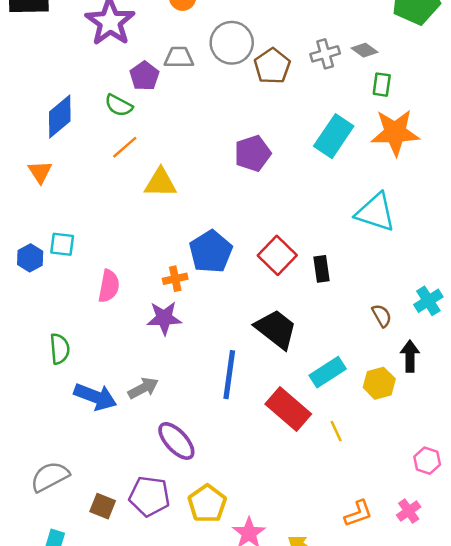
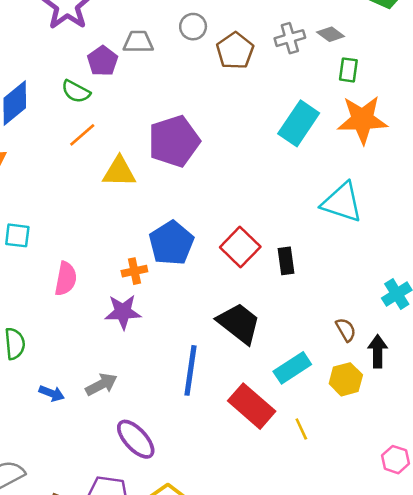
gray circle: (232, 43) -> (193, 27), size x0.6
purple pentagon: (253, 153) -> (174, 141), moved, size x1.4
brown semicircle: (382, 316) -> (346, 330), moved
blue arrow: (95, 397) -> (52, 393), size x0.6

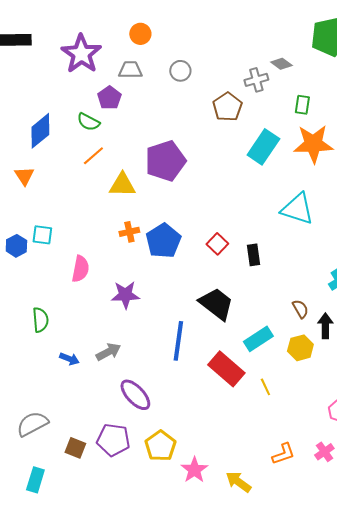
gray diamond: (331, 34) -> (281, 64), moved
gray trapezoid: (138, 42) -> (130, 70), moved
brown pentagon: (235, 51) -> (227, 107), moved
red square: (240, 247) -> (217, 244), size x0.7
orange cross: (134, 271) -> (129, 232), moved

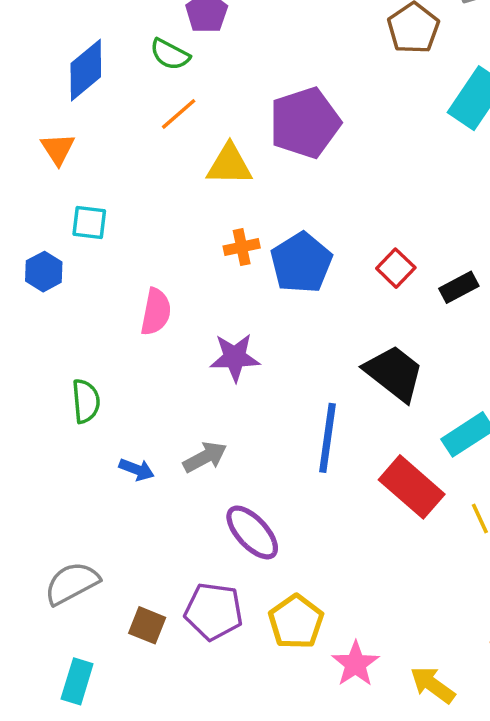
cyan square: (42, 235) -> (89, 222), moved
black rectangle: (253, 255) -> (459, 287), turned 70

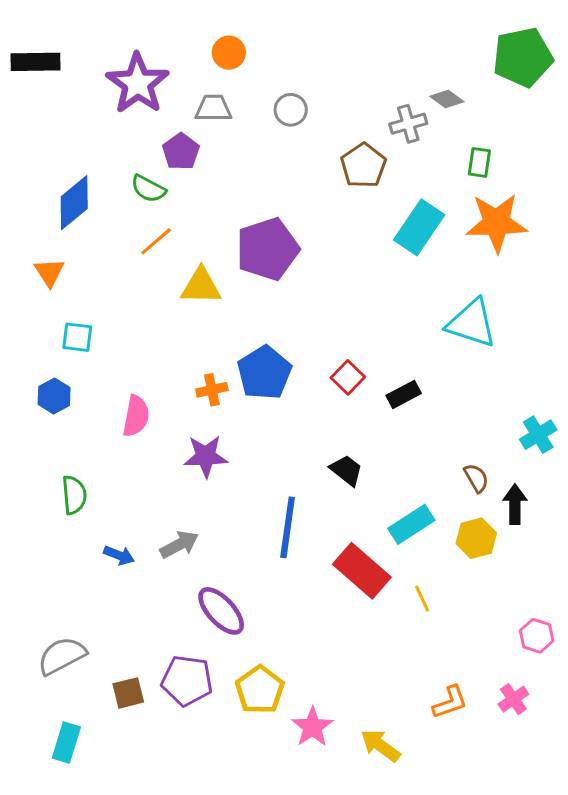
orange cross: (242, 247) -> (212, 390), moved
blue hexagon: (44, 272) -> (54, 396), moved
black trapezoid: (394, 373) -> (346, 470), size x0.6
brown square: (147, 625) -> (128, 693), turned -36

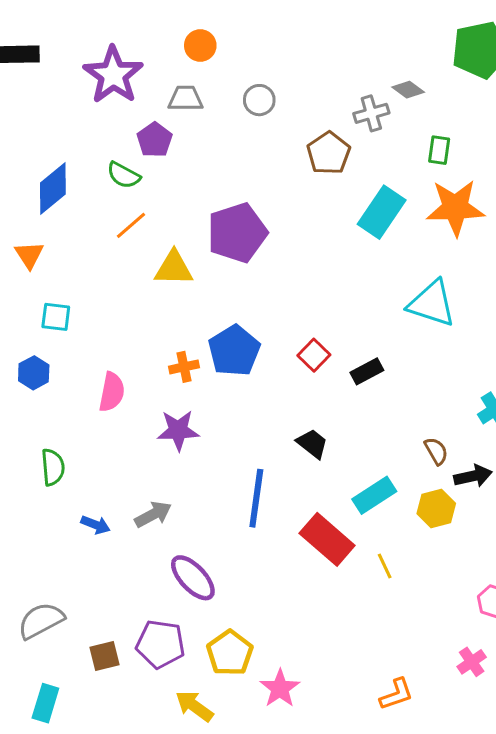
black arrow: (515, 504) -> (473, 476), turned 78
orange L-shape: (450, 702) -> (396, 694), moved
yellow arrow: (380, 746) -> (194, 706), moved

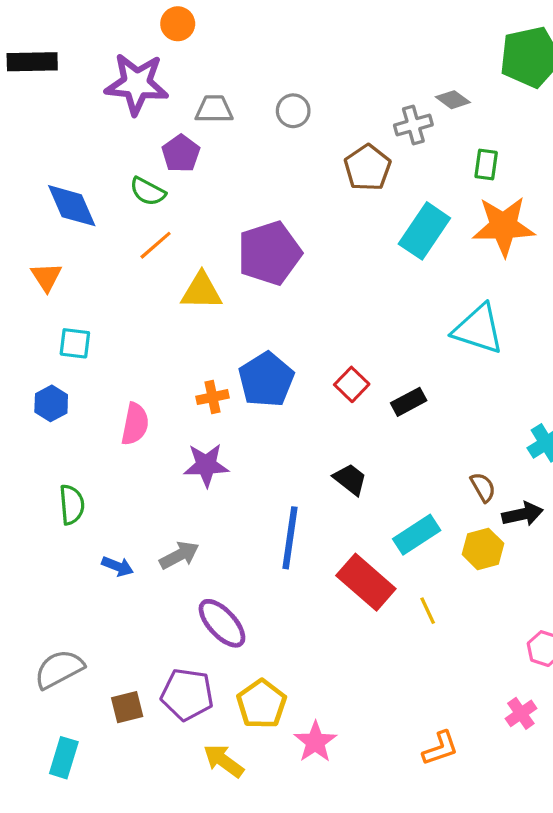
orange circle: (200, 45) -> (178, 24), moved
purple star: (113, 75) -> (137, 84), turned -30
blue diamond: (53, 189) -> (72, 206), turned -74

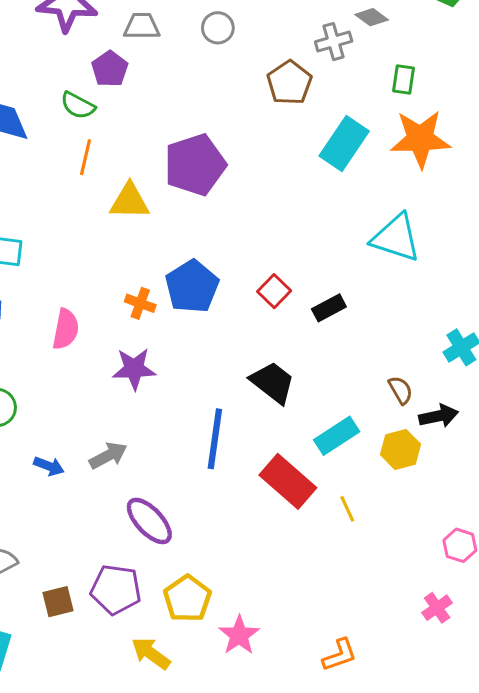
orange line: (156, 245) -> (85, 157), turned -36
orange cross: (213, 397) -> (140, 303), turned 32
black trapezoid: (350, 479) -> (273, 382), size x1.4
orange L-shape: (440, 748) -> (340, 655), moved

